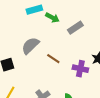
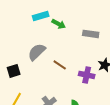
gray rectangle: (75, 28) -> (91, 34), moved, turned 42

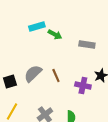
gray semicircle: (37, 52) -> (33, 74), moved
brown line: (60, 65) -> (56, 76), turned 32

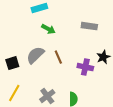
green arrow: (55, 34) -> (48, 29), moved

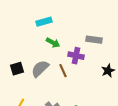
black square: (12, 63) -> (17, 69), moved
purple cross: (85, 67) -> (76, 56), moved

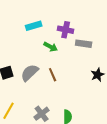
green arrow: (53, 43) -> (51, 47), moved
purple cross: (76, 56) -> (66, 30), moved

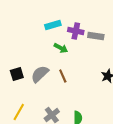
cyan rectangle: (34, 26) -> (53, 25), moved
gray rectangle: (84, 44) -> (96, 36), moved

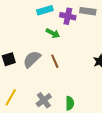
gray rectangle: (96, 36) -> (88, 11), moved

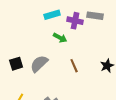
brown line: (55, 61) -> (74, 66), moved

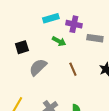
gray rectangle: (95, 16) -> (95, 38), moved
black square: (16, 64) -> (22, 47), moved

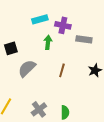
green arrow: (59, 41) -> (48, 42), turned -112
brown line: (73, 69) -> (62, 70), turned 40

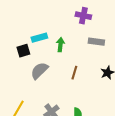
cyan rectangle: (40, 19) -> (39, 38), moved
purple cross: (63, 25) -> (83, 16), moved

